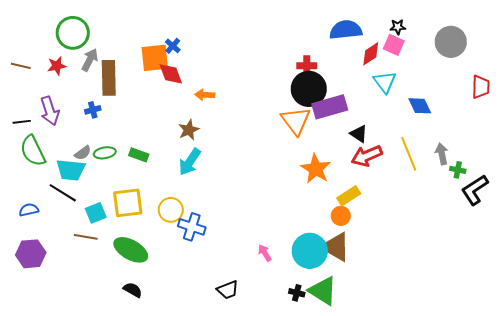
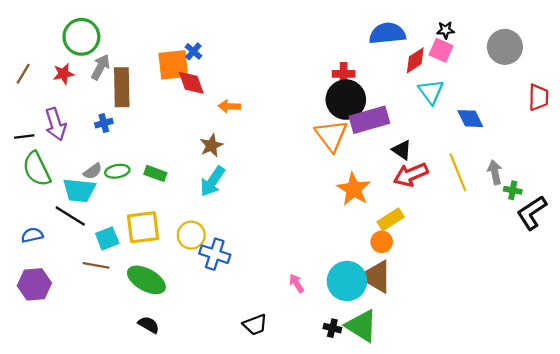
brown line: (21, 66) -> (23, 74), turned -72

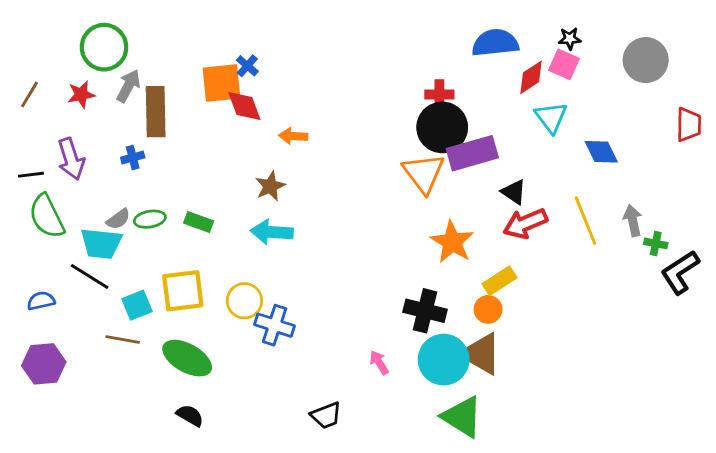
cyan arrow: (213, 181) -> (272, 232), turned 60
black cross: (332, 328) -> (425, 311), moved, size x1.8

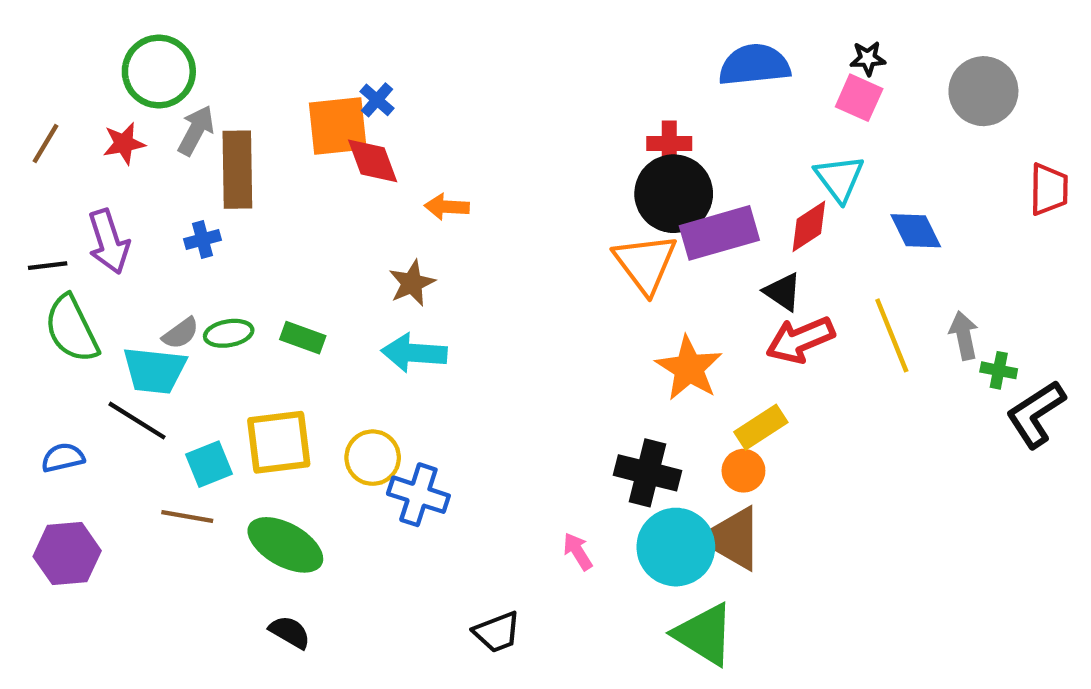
red diamond: (531, 77) -> (809, 226), moved

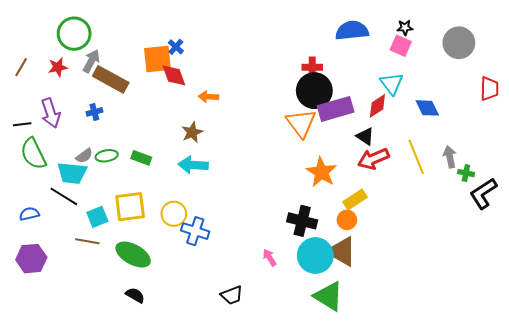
brown rectangle: (237, 170) -> (111, 79), turned -60

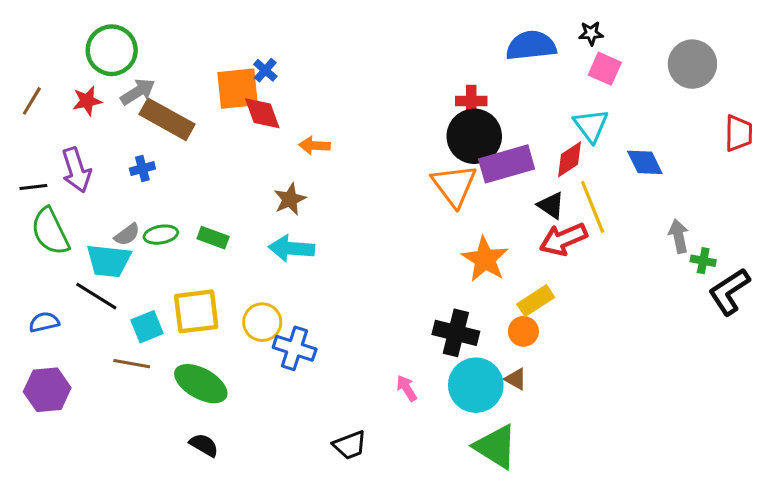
black star: (405, 27) -> (591, 33), moved
gray arrow: (91, 61) -> (138, 92), turned 30
yellow line: (416, 157) -> (593, 207), moved
brown triangle: (342, 251) -> (516, 379), size x0.5

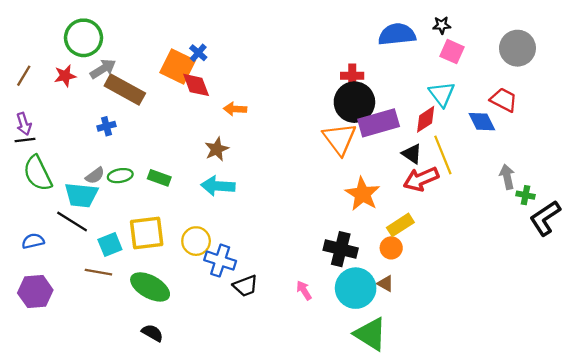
orange square: (238, 89) -> (178, 67), turned 32
red trapezoid: (739, 133) -> (504, 100), moved, turned -64
purple arrow: (76, 170) -> (24, 124), moved, size x0.7
black trapezoid: (350, 445) -> (245, 286), moved

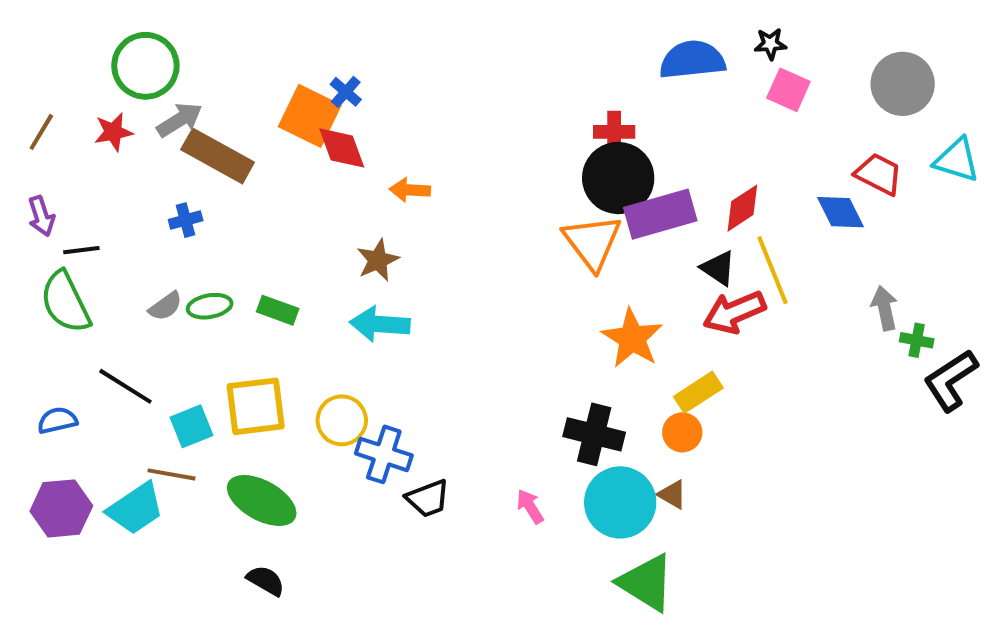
cyan triangle: (442, 94) -> (957, 160), moved, turned -36
black line: (25, 140) -> (81, 250), moved
cyan trapezoid: (81, 195) -> (135, 508), moved, turned -40

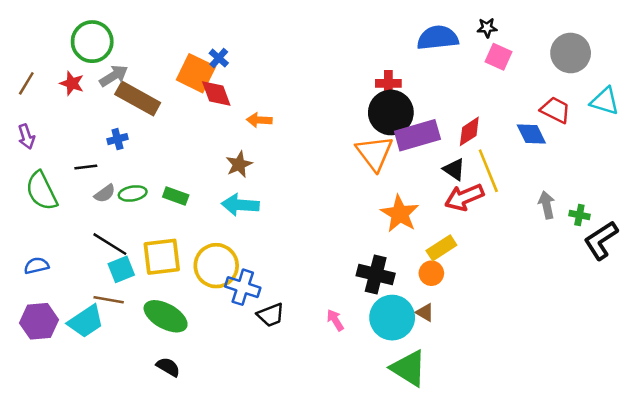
red star: (113, 132) -> (72, 83), turned 30
black line: (81, 250) -> (86, 167), moved
gray arrow: (885, 308) -> (547, 205), moved
black line: (125, 386) -> (110, 244), moved
yellow circle: (342, 420) -> (216, 266), size x1.4

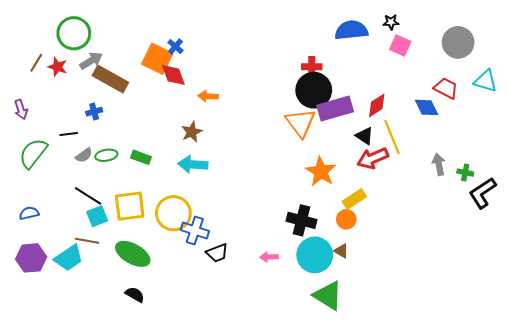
brown line: (26, 83) -> (36, 63), moved
green semicircle: (42, 191) -> (33, 153), turned 64
pink arrow: (335, 320) -> (269, 257), turned -60

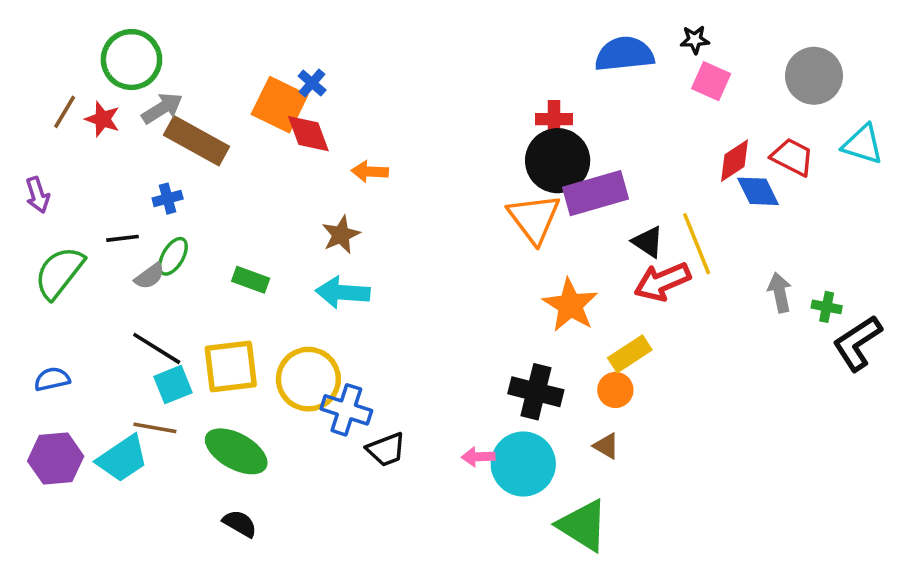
red diamond: (377, 105) -> (735, 161), moved
green ellipse: (106, 155) -> (173, 256), moved, turned -50
cyan circle: (315, 255) -> (523, 464), moved

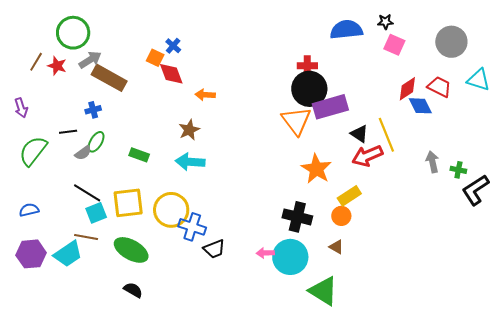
orange square: (280, 105) -> (155, 58), size x0.6

